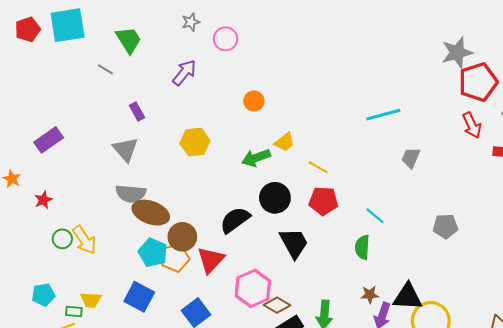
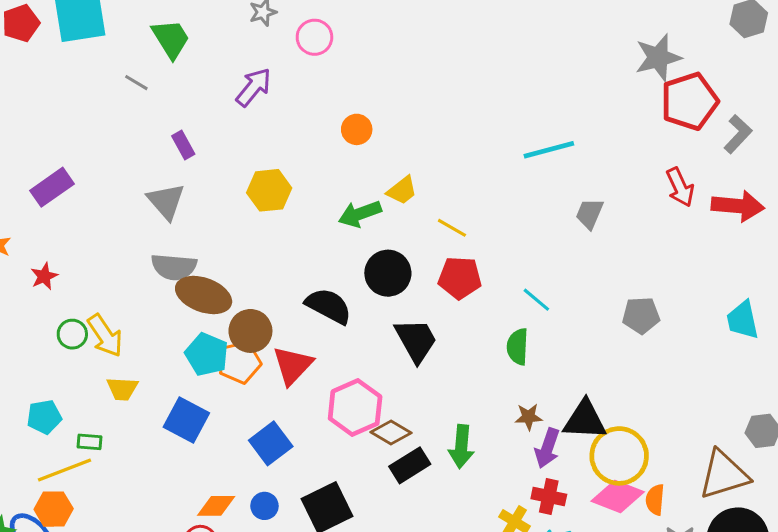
red arrow: (472, 125) -> (680, 187), moved
black semicircle: (235, 220) -> (329, 306), turned 64
yellow trapezoid: (91, 300) -> (122, 389), moved

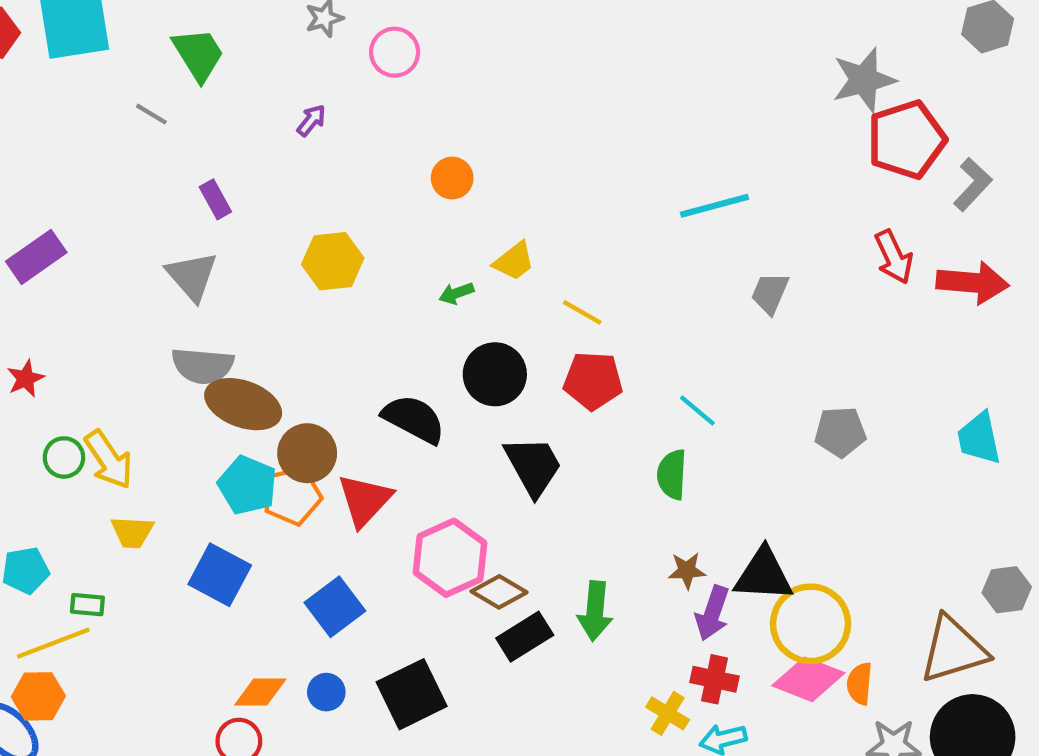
purple arrow: (254, 87) -> (311, 120), size x0.6
green arrow: (360, 214) -> (456, 293), size x0.6

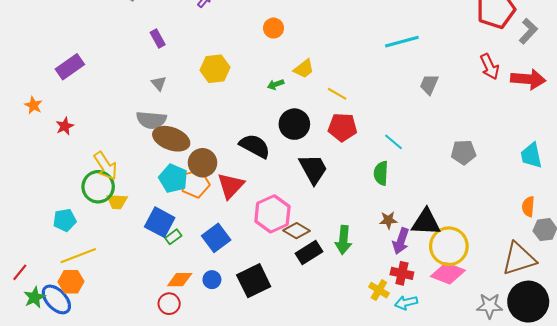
gray triangle: (192, 276) -> (159, 83), moved, size x0.6
green circle: (64, 457) -> (98, 187), moved, size x1.6
green rectangle: (87, 605) -> (173, 237), moved, turned -42
orange semicircle: (860, 684) -> (528, 207), moved

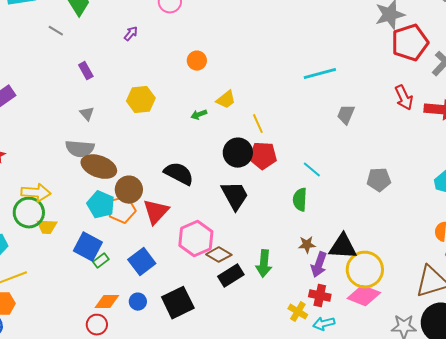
yellow line: (337, 94) -> (258, 124), turned 36
black circle: (294, 124) -> (238, 153), moved
yellow arrow: (105, 166) -> (36, 193), turned -52

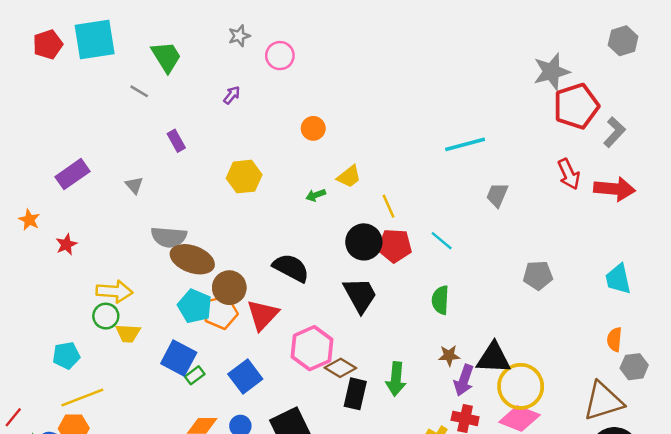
gray triangle: (87, 114) -> (134, 185), moved
cyan line: (312, 170) -> (442, 241), moved
green circle: (29, 213) -> (106, 316), size x0.7
black rectangle: (231, 276) -> (355, 394), turned -45

